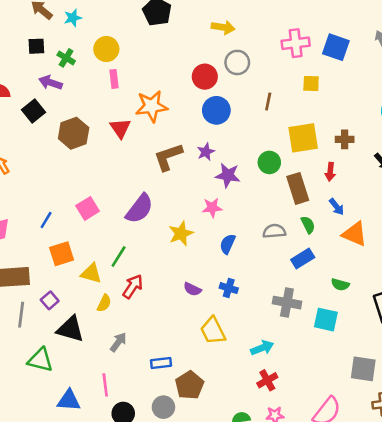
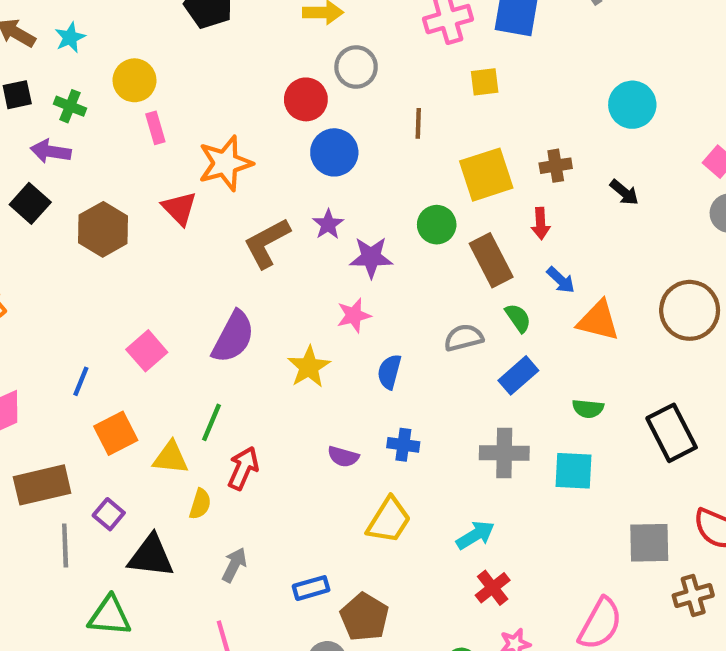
yellow trapezoid: (213, 331) -> (389, 520), turned -112

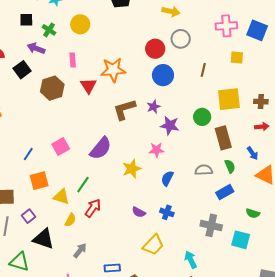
pink rectangle: (155, 128) -> (73, 60), moved
red arrow: (541, 223) -> (262, 127), moved, turned -104
cyan arrow: (475, 535) -> (191, 260), turned -96

